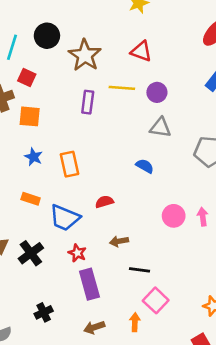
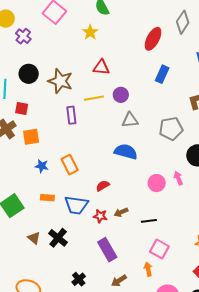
blue semicircle: (145, 166) -> (126, 152), size x1.6
red star: (77, 253) -> (100, 216), moved
black line: (140, 270) -> (149, 221), moved

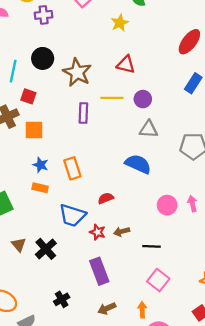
purple cross: (23, 36) -> (44, 15), turned 35
orange rectangle: (47, 198) -> (40, 188), moved
orange arrow: (148, 269) -> (142, 310), moved

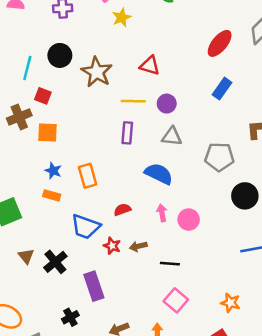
yellow star: (120, 23) -> (121, 17), moved
purple rectangle: (83, 113) -> (127, 133), moved
pink arrow: (192, 204) -> (162, 213), moved
purple rectangle: (99, 271) -> (94, 286), moved

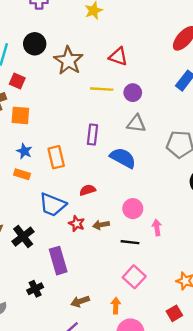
purple rectangle: (127, 133) -> (92, 135), moved
pink arrow: (162, 213) -> (157, 227), moved
pink circle: (189, 220) -> (133, 209), moved

